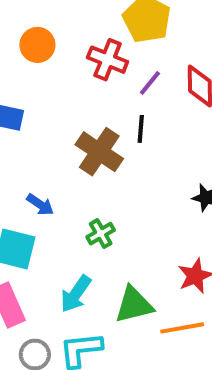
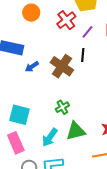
red cross: (108, 60) -> (66, 20), turned 30
blue arrow: (40, 205) -> (32, 67), moved, turned 112
green triangle: (134, 305) -> (76, 131), moved

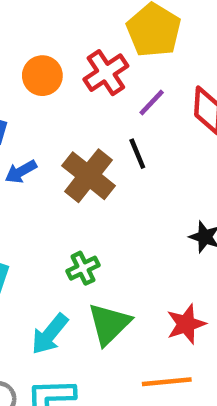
orange circle: (31, 13) -> (42, 76), moved
black line: (83, 55) -> (137, 154), turned -32
green triangle: (76, 131) -> (109, 324), turned -35

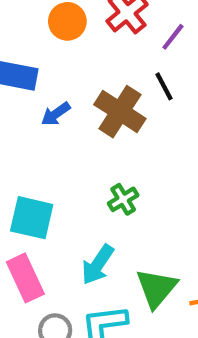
green triangle: (109, 324) -> (156, 288), moved

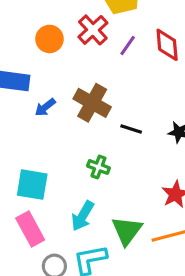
black line: (164, 86) -> (131, 129), moved, turned -40
green cross: (123, 199) -> (98, 167), turned -35

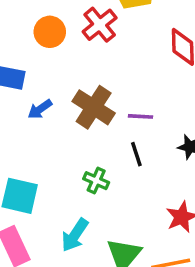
purple line: (128, 46) -> (140, 116), moved, turned 55
black line: (131, 129) -> (136, 154), moved, turned 50

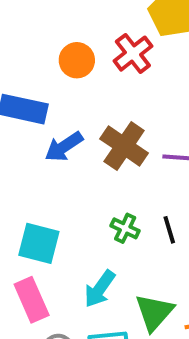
blue arrow: (40, 109) -> (64, 147), size x1.4
black line: (136, 154) -> (169, 230), moved

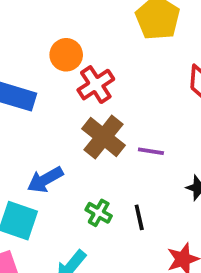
red cross: (133, 54) -> (96, 85), moved
blue arrow: (64, 147) -> (45, 180), moved

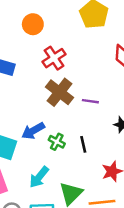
orange circle: (66, 55) -> (33, 24), moved
blue arrow: (45, 180) -> (33, 131), moved

